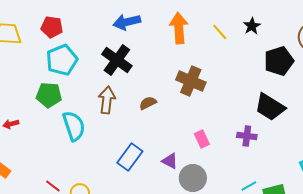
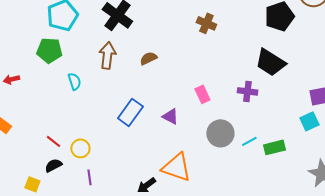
brown cross: (191, 81) -> (206, 23), moved, size x0.7
cyan semicircle: (74, 126) -> (74, 81), size x0.6
gray circle: (193, 178) -> (220, 133), moved

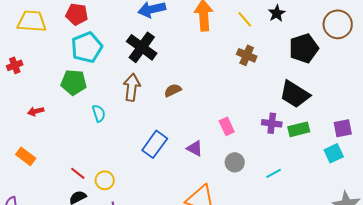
brown cross: (206, 23) -> (247, 55), moved
gray circle: (220, 133) -> (235, 162), moved, size x0.7
green rectangle: (274, 147) -> (299, 129), moved

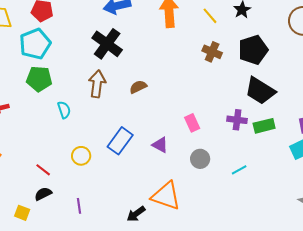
cyan pentagon: (87, 47) -> (35, 44), moved
black pentagon: (304, 48) -> (253, 50), moved
yellow circle: (105, 180) -> (81, 156), moved

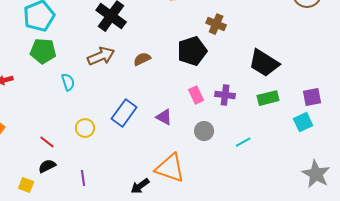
black pentagon: (253, 50) -> (192, 51), moved
brown arrow: (97, 84) -> (101, 56), turned 60
purple cross: (237, 120) -> (225, 95), moved

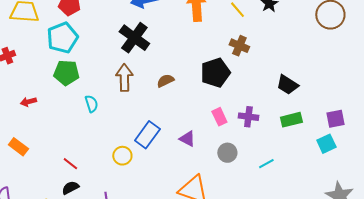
brown arrow: (101, 56) -> (124, 78), turned -68
black trapezoid: (264, 63) -> (287, 85), size x0.7
yellow circle: (85, 128) -> (122, 156), moved

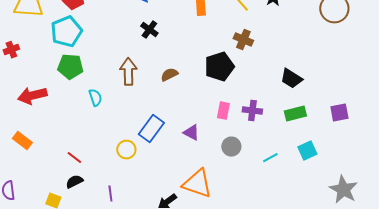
black cross: (134, 38) -> (149, 30), moved, size x0.6
red arrow: (28, 102) -> (32, 96), size x1.8
pink rectangle: (219, 117) -> (223, 111), turned 36
cyan square: (326, 144) -> (307, 151), moved

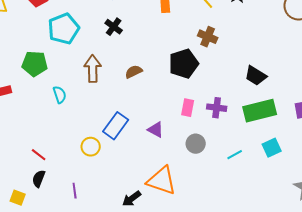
cyan pentagon: (66, 32) -> (64, 29), moved
green rectangle: (295, 114) -> (260, 111), size x1.5
black semicircle: (74, 182) -> (39, 179), turned -42

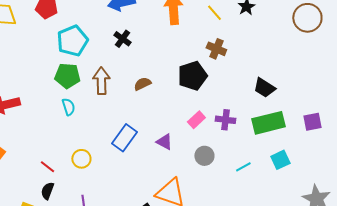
green pentagon: (35, 64) -> (67, 76), moved
pink rectangle: (188, 108) -> (196, 120), turned 36
yellow circle: (91, 147) -> (81, 159), moved

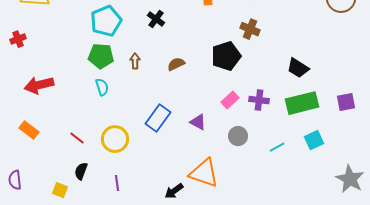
brown arrow: (101, 81) -> (135, 61), size x0.6
yellow circle: (81, 159) -> (115, 139), size x1.4
red line: (47, 167) -> (77, 138), moved

